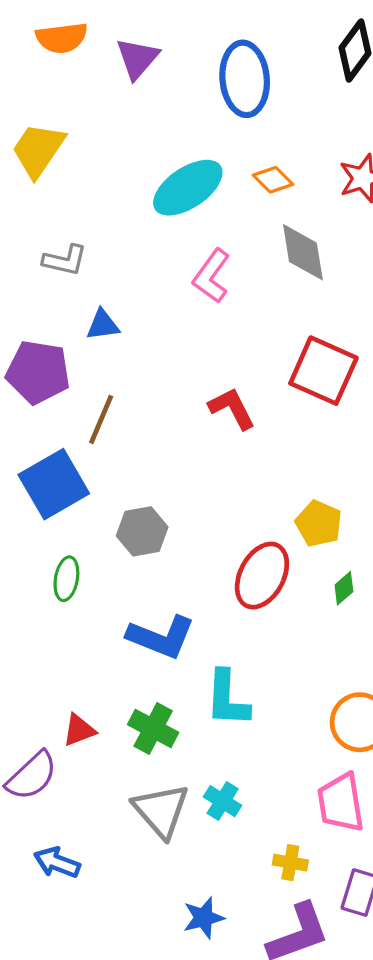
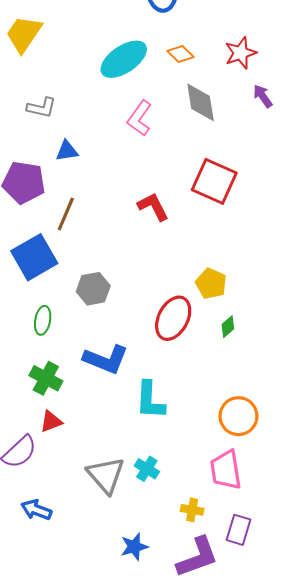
green cross: (153, 729) -> (46, 378), moved

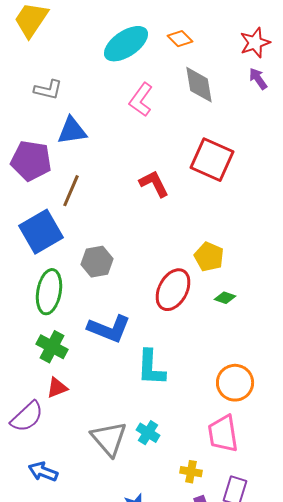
red star: (241, 53) -> (255, 43), moved
blue triangle: (67, 151) -> (72, 131), size x1.4
green ellipse: (43, 320) -> (49, 292), size x1.6
green diamond: (228, 327) -> (225, 298), turned 60

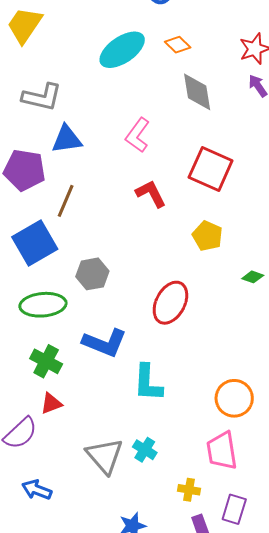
gray L-shape: (48, 90) -> (42, 97), size x1.4
pink L-shape: (141, 100) -> (138, 135), moved
yellow pentagon: (209, 257) -> (207, 236), moved
green ellipse: (49, 292) -> (43, 305), turned 75
green diamond: (225, 298) -> (253, 277), moved

